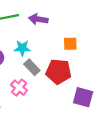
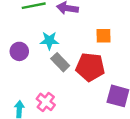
pink cross: (19, 88) -> (46, 102), moved

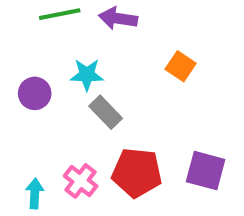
orange square: (103, 36) -> (181, 66), turned 35
red pentagon: (90, 67) -> (137, 173), moved

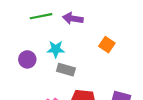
gray rectangle: (106, 112) -> (66, 70), turned -30

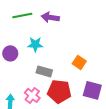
orange square: (107, 45) -> (79, 62), moved
gray rectangle: (66, 70) -> (44, 71), moved

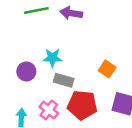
cyan star: (35, 44) -> (52, 58), moved
purple circle: (10, 53) -> (26, 71), moved

